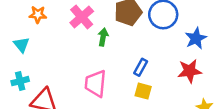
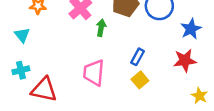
yellow square: (143, 91) -> (140, 80), turned 35

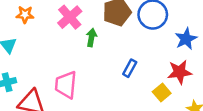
pink trapezoid: (94, 73) -> (66, 85), moved
yellow square: (140, 80) -> (162, 92), moved

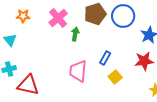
pink trapezoid: (66, 85) -> (78, 71), moved
yellow square: (162, 92) -> (115, 77), moved

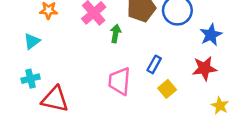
cyan triangle: (10, 40) -> (32, 41), turned 32

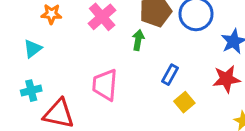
green arrow: (116, 34) -> (138, 40), moved
pink trapezoid: (119, 81) -> (105, 85), moved

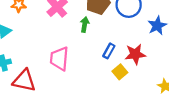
red star: (226, 79) -> (135, 54), moved

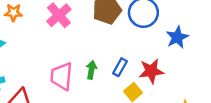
green arrow: (85, 25) -> (91, 70), moved

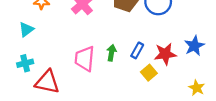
blue star: (177, 37) -> (194, 46), moved

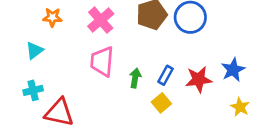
pink trapezoid: (85, 59) -> (102, 61), moved
yellow square: (149, 73) -> (161, 103), moved
yellow star: (197, 88) -> (240, 107), moved

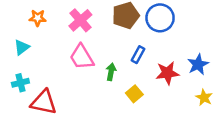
pink trapezoid: (102, 61) -> (82, 57), turned -36
blue rectangle: (166, 75) -> (138, 55), moved

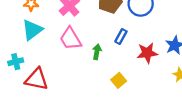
cyan triangle: (22, 47) -> (32, 30), moved, size x1.5
yellow square: (134, 94) -> (119, 80), moved

